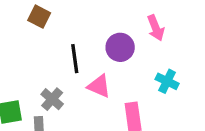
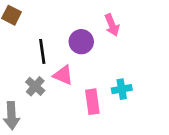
cyan cross: (167, 81) -> (122, 89), moved, turned -36
gray cross: (52, 99) -> (35, 86), moved

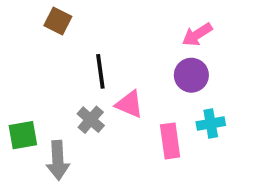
pink arrow: (112, 25) -> (197, 35), turned 80
purple circle: (81, 42) -> (191, 75), moved

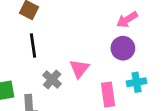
black line: (100, 71) -> (33, 45), moved
pink triangle: (129, 104) -> (79, 69), turned 45

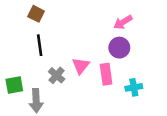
cyan cross: (137, 82) -> (134, 87), moved
pink rectangle: (108, 94) -> (106, 74), moved

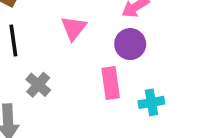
pink triangle: (81, 66) -> (74, 28), moved

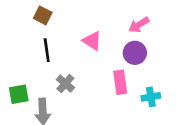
pink triangle: (74, 28) -> (92, 41), turned -35

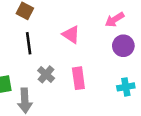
purple circle: (135, 53) -> (123, 46), moved
pink rectangle: (120, 82) -> (78, 78), moved

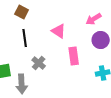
pink rectangle: (78, 78) -> (74, 56), moved

